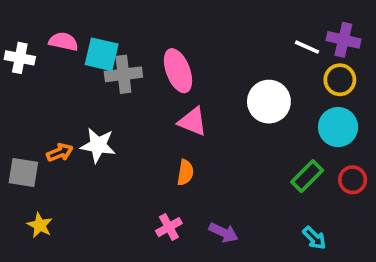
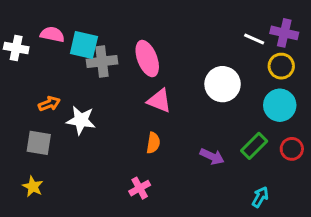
orange arrow: (60, 152) -> (49, 104), moved
gray square: (23, 172) -> (39, 143), moved
purple arrow: (223, 233) -> (212, 156), moved
cyan arrow: (314, 238) -> (260, 197), turned -105

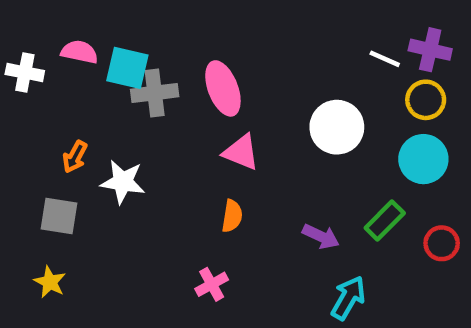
orange arrow: (49, 104) -> (75, 157), turned 140
red circle: (292, 149) -> (442, 243), moved
cyan arrow: (260, 197) -> (348, 298), moved, size x1.4

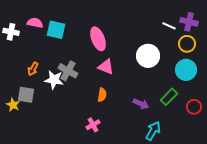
gray cross: (155, 93) -> (68, 71), moved, turned 36
yellow star: (50, 282) -> (13, 105), moved

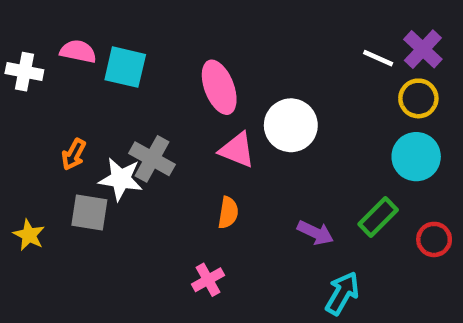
purple cross: (189, 22) -> (423, 49), turned 30
white circle: (148, 56) -> (291, 125), moved
gray square: (26, 95) -> (89, 213), moved

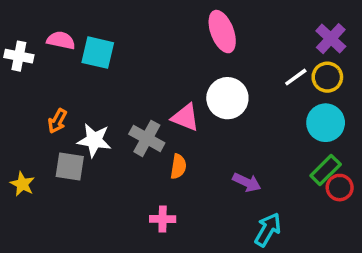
white line: (378, 58) -> (296, 77), moved, turned -60
pink ellipse: (219, 87) -> (222, 32), moved
gray cross: (152, 159) -> (147, 138), moved
green rectangle: (378, 217) -> (326, 170), moved
pink cross: (208, 280) -> (163, 219), turned 30

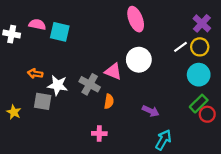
orange arrow: (57, 121) -> (35, 74), turned 72

